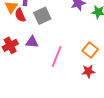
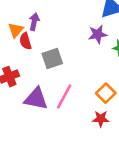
gray square: (42, 16) -> (52, 58), moved
purple triangle: (32, 42) -> (36, 99), moved, size x1.5

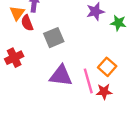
pink line: (64, 96) -> (88, 81), moved, turned -40
purple triangle: (36, 99) -> (61, 76), moved

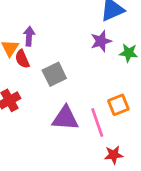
orange square: (107, 67) -> (118, 105), turned 30
red star: (104, 92) -> (114, 155), moved

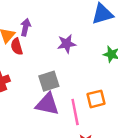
purple star: (101, 41) -> (67, 44), moved
gray square: (54, 74) -> (49, 81), moved

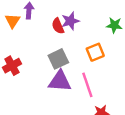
red semicircle: (17, 47) -> (58, 26), moved
orange square: (96, 99) -> (95, 52), moved

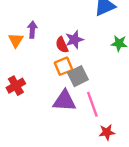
orange square: (95, 52) -> (64, 66), moved
gray square: (58, 59) -> (78, 76), moved

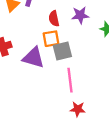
purple star: (74, 40) -> (80, 15), moved
purple triangle: (64, 101) -> (33, 58), moved

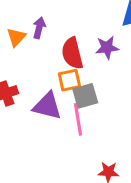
red semicircle: (54, 19) -> (72, 53), size x1.5
pink line: (70, 80) -> (78, 119), moved

